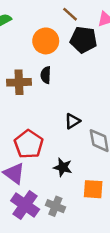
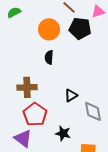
brown cross: (19, 82) -> (27, 87), moved

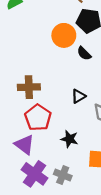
orange circle: (49, 29) -> (64, 35), moved
black semicircle: (49, 57) -> (84, 53), moved, turned -48

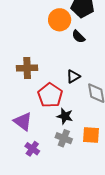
red pentagon: (38, 118) -> (50, 95), moved
purple cross: (35, 174) -> (32, 149), size x0.6
gray cross: (63, 175) -> (64, 138), moved

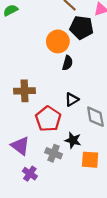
black semicircle: (78, 37) -> (68, 63), moved, turned -120
black star: (65, 116) -> (73, 140), moved
gray cross: (64, 138) -> (54, 153), moved

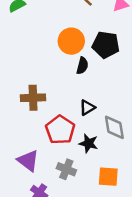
black pentagon: (82, 27) -> (106, 45), moved
black star: (73, 140) -> (89, 143), moved

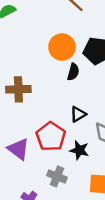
brown cross: (33, 98) -> (18, 89), moved
purple triangle: (28, 161) -> (18, 149), moved

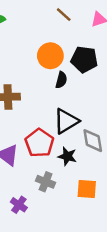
black triangle: (78, 114) -> (66, 121), size x1.6

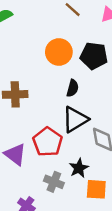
black semicircle: (61, 80) -> (73, 88), moved
black star: (67, 156) -> (79, 168), moved, turned 30

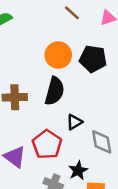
black semicircle: (73, 88) -> (55, 91), moved, size x1.6
black triangle: (75, 119) -> (74, 122), size x0.6

